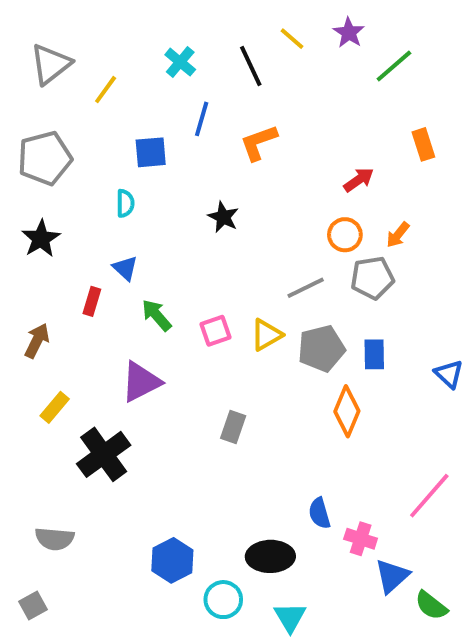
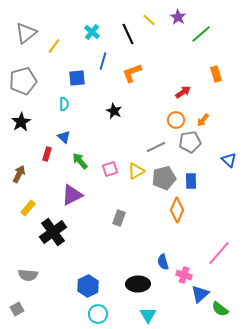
blue triangle: (449, 374) -> (229, 160), moved
cyan circle: (223, 600) -> (98, 314), moved

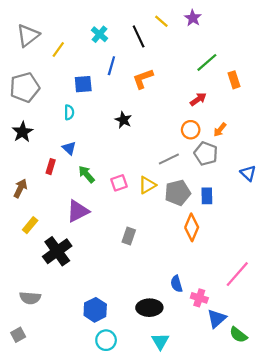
green line: (201, 34) -> (207, 62), moved
gray pentagon: (190, 142) -> (206, 154), turned 30

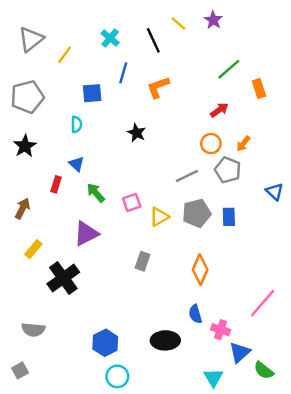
yellow triangle: (147, 185) -> (159, 217), moved
orange diamond: (192, 227) -> (200, 270), moved
cyan triangle: (160, 341) -> (213, 378), moved

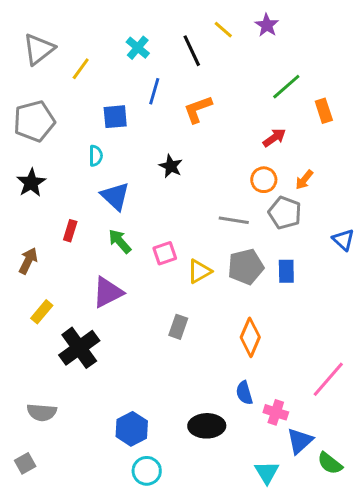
blue triangle: (76, 164) -> (115, 196), moved, size x1.5
gray line: (187, 176) -> (234, 220), turned 35

